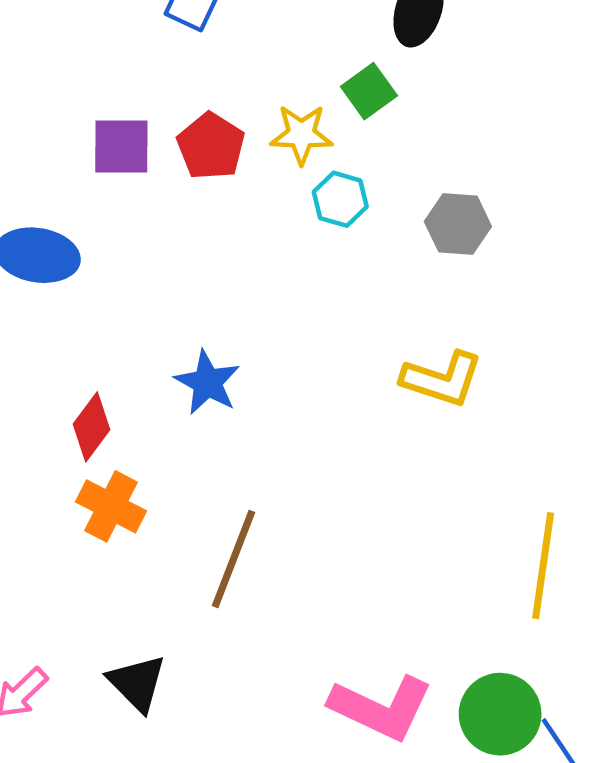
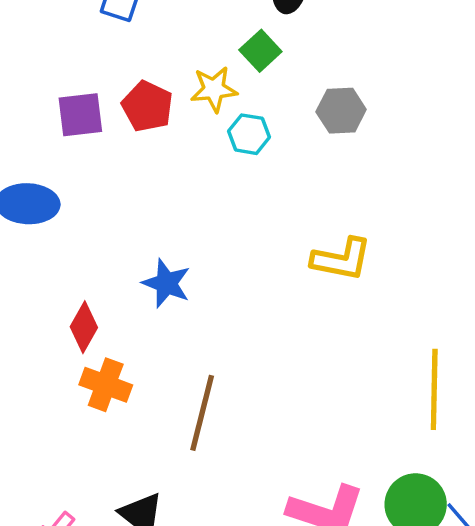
gray hexagon: (458, 224) -> (341, 111), moved

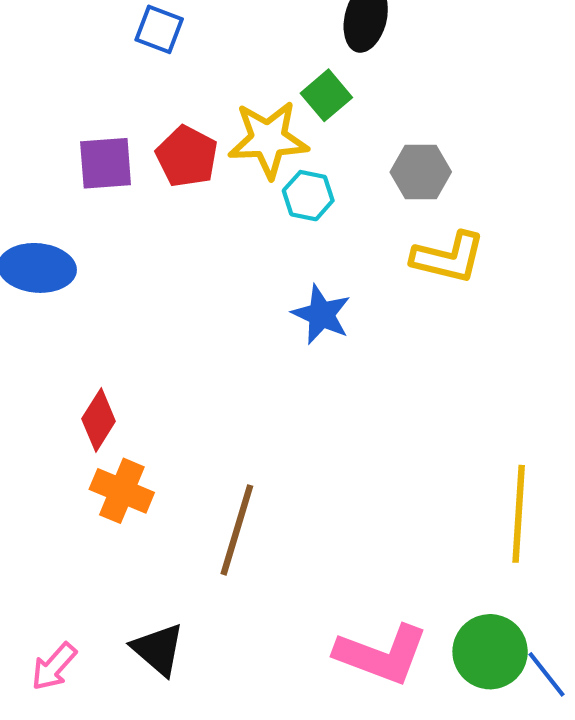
yellow star: (214, 89) -> (268, 139), size x1.4
yellow L-shape: (341, 259) -> (448, 257), moved
blue star: (166, 283) -> (321, 314), moved

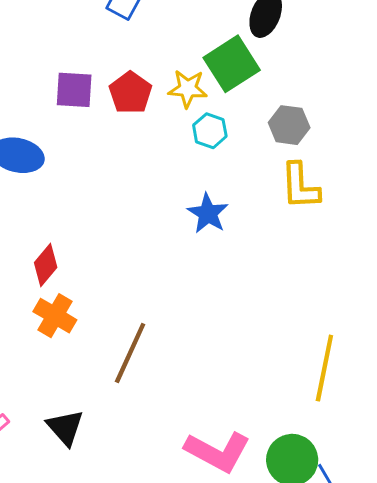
green square: (326, 95) -> (232, 64), size x1.6
yellow star: (268, 139) -> (188, 89), size x0.7
yellow L-shape: (448, 257) -> (300, 186), turned 66

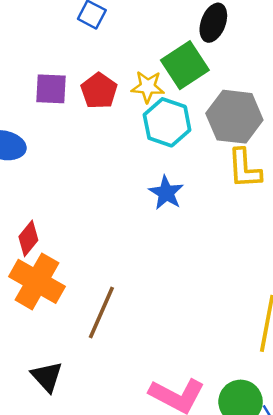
gray hexagon: (289, 125) -> (234, 117), size x1.6
cyan hexagon: (210, 131) -> (167, 122), size x1.6
orange cross: (55, 316) -> (37, 281), size x1.5

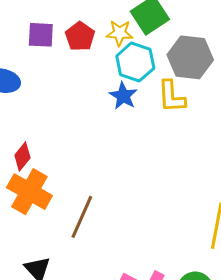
yellow L-shape: (244, 169) -> (172, 96), moved
blue star: (166, 193) -> (123, 96), moved

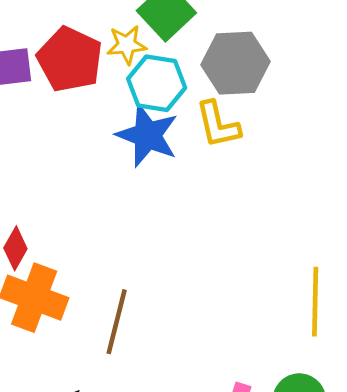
red pentagon: (80, 36) -> (70, 59), size x1.5
blue star: (123, 96) -> (147, 135), size x1.5

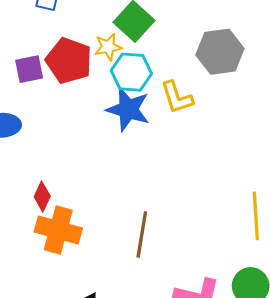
gray hexagon: (236, 63) -> (220, 52), moved
brown line: (117, 322) -> (142, 234), moved

